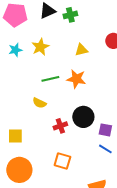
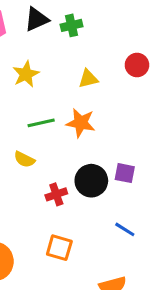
purple square: (105, 130) -> (125, 173), moved

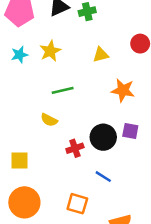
orange star: (81, 123) -> (123, 90), moved
blue line: (125, 229) -> (103, 177), moved
orange square: (59, 248) -> (77, 204), moved

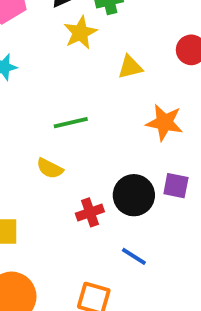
yellow star: (50, 51) -> (80, 33), moved

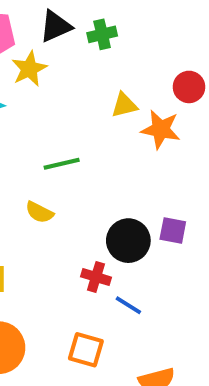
yellow star: (80, 33) -> (29, 69), moved
orange star: (164, 123) -> (161, 129), moved
red cross: (90, 212) -> (96, 277), moved, turned 36

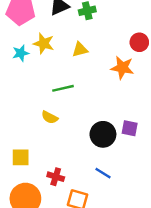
yellow star: (29, 69) -> (44, 43), moved, turned -30
yellow triangle: (124, 105) -> (80, 50), moved
red cross: (96, 277) -> (56, 177), moved

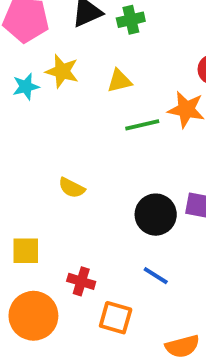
green line: (63, 88) -> (142, 125), moved

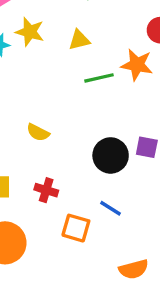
red cross: (81, 281) -> (46, 190), moved
orange square: (116, 318) -> (76, 228), moved

